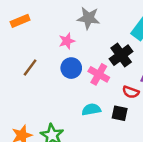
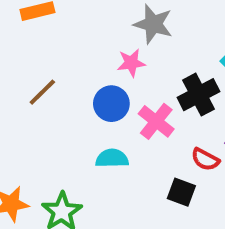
pink star: (67, 41) -> (131, 63), moved
cyan semicircle: (91, 109) -> (112, 158), moved

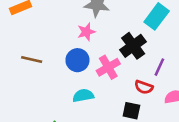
brown line: (42, 92) -> (32, 60), turned 66
pink cross: (156, 121) -> (108, 67), turned 30

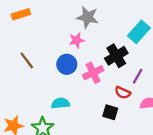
brown line: (32, 60) -> (27, 60), turned 36
cyan semicircle: (83, 96) -> (61, 103), moved

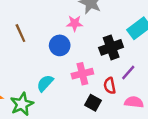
pink cross: (93, 73) -> (82, 74), moved
red semicircle: (123, 93) -> (110, 86), turned 42
cyan semicircle: (61, 103) -> (45, 83), turned -54

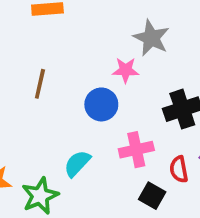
brown line: (20, 33) -> (40, 84), turned 36

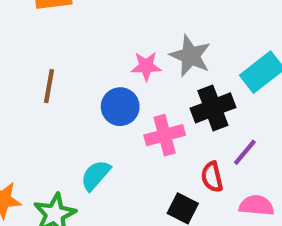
gray star: (151, 38) -> (190, 56), moved
pink cross: (136, 150) -> (165, 135), moved

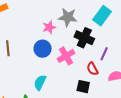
black cross: (213, 108) -> (84, 38), turned -30

